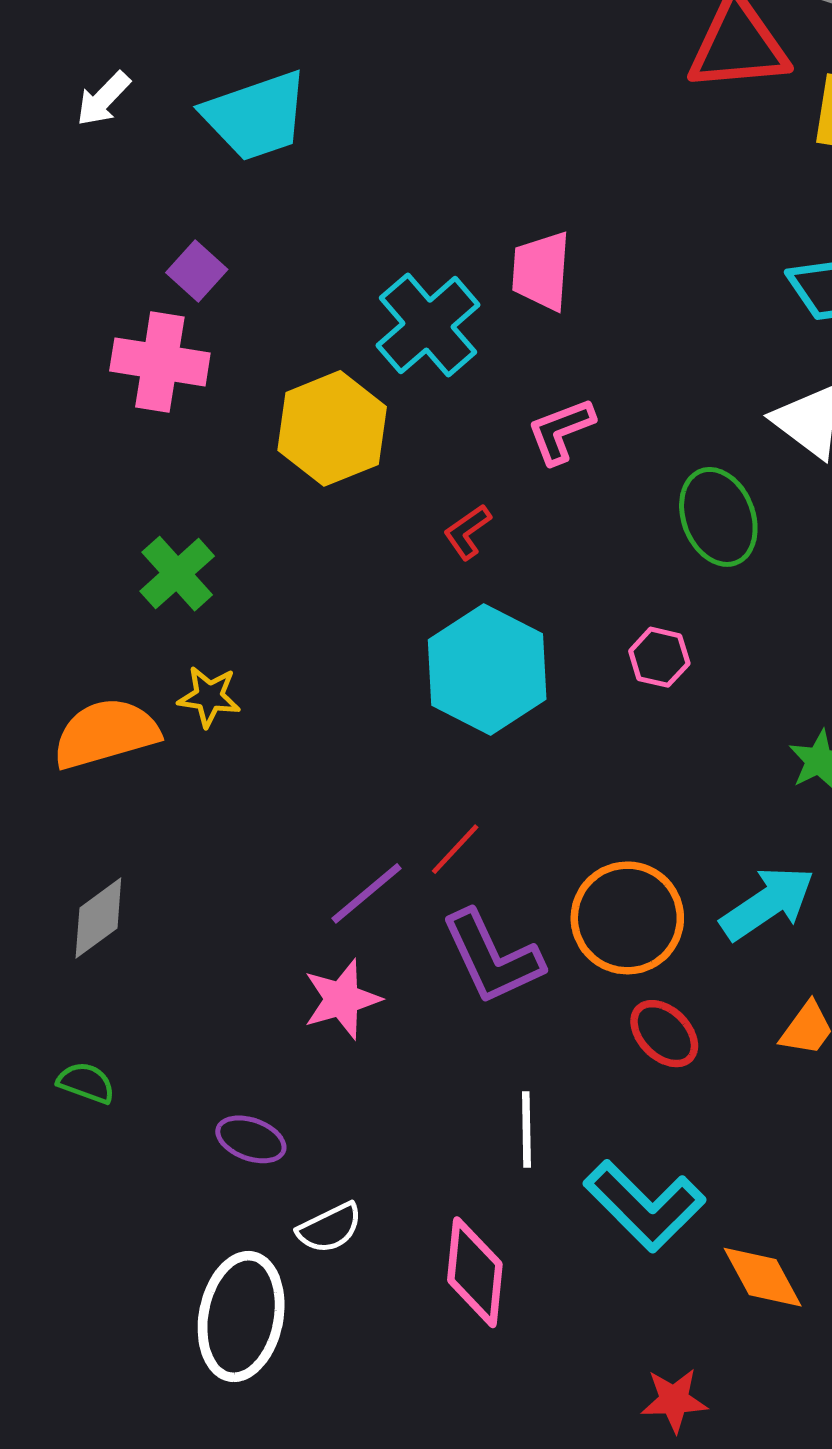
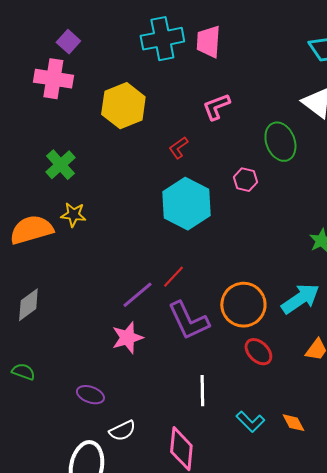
cyan cross: (428, 325) -> (162, 39), moved, turned 30
pink hexagon: (659, 657) -> (245, 180), moved
cyan L-shape: (645, 1206) -> (250, 422), size x0.6
orange diamond: (763, 1277) -> (293, 423), moved, size x0.7

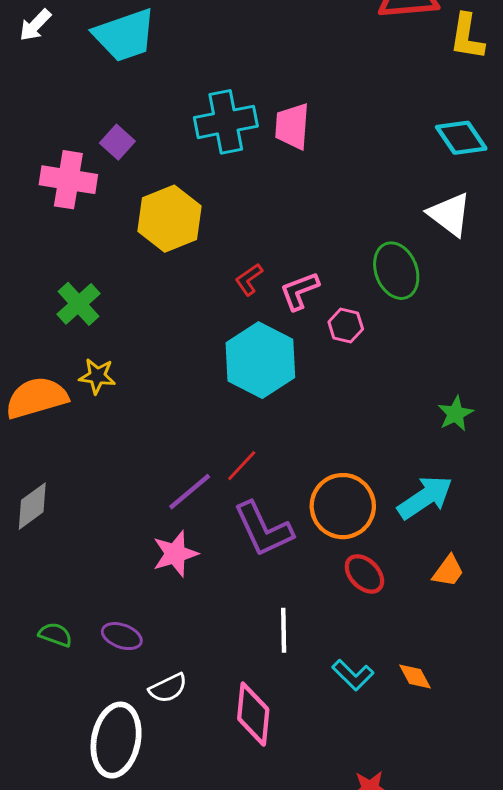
purple square: (68, 42) -> (117, 142), moved
pink L-shape: (216, 107) -> (299, 291), moved
green semicircle: (23, 372) -> (55, 635), moved

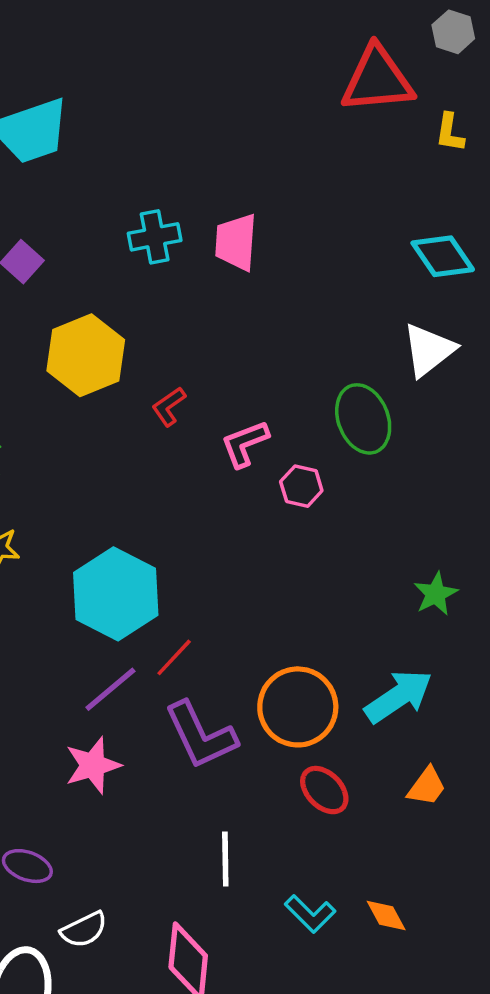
yellow L-shape: (467, 37) -> (450, 133), size x0.7
cyan cross: (226, 122) -> (155, 237), size x0.7
white triangle: (450, 214) -> (429, 350), turned 45
red L-shape: (249, 279) -> (169, 407), moved
cyan hexagon: (260, 360) -> (116, 594), moved

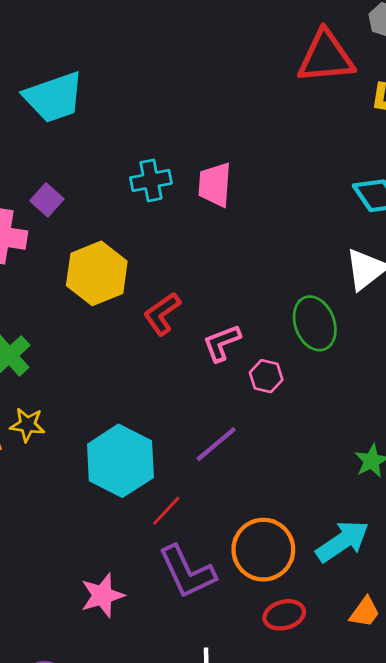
red L-shape: (169, 407) -> (162, 314), size x1.4
purple line: (110, 689) -> (216, 444), moved
red ellipse: (324, 790) -> (284, 615), turned -60

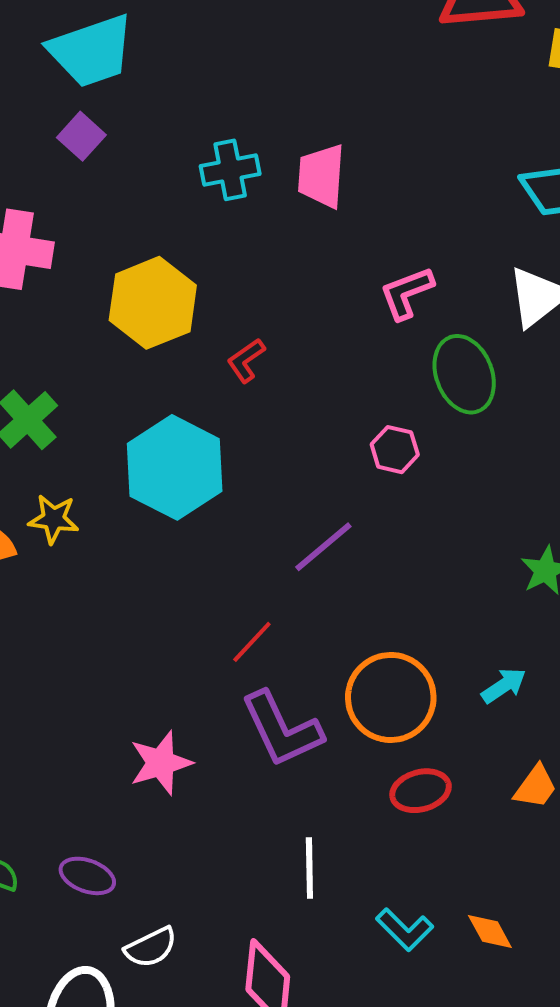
purple square: (47, 200) -> (81, 136), moved
red L-shape: (162, 314) -> (246, 360), size x0.7
pink L-shape: (222, 343) -> (407, 293), moved
cyan hexagon: (120, 461) -> (175, 467), moved
cyan arrow: (342, 541) -> (504, 686), size x0.6

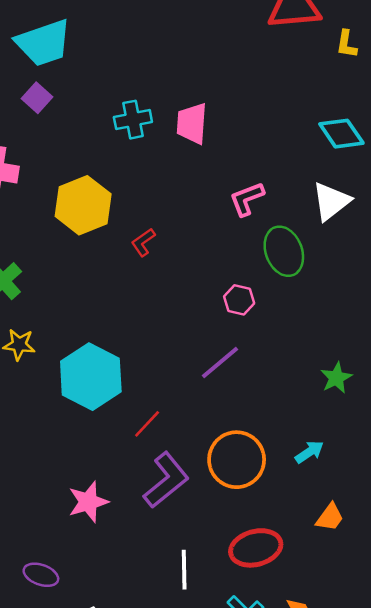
cyan hexagon: (175, 467) -> (91, 377), moved
purple line: (323, 547) -> (220, 363), moved
purple L-shape: (282, 729) -> (166, 480), turned -104
red ellipse: (421, 791) -> (256, 548), moved, size x1.4

